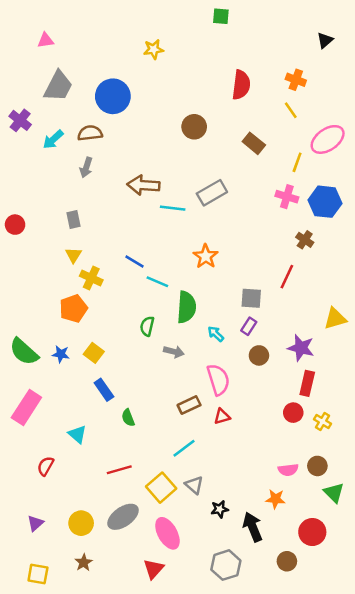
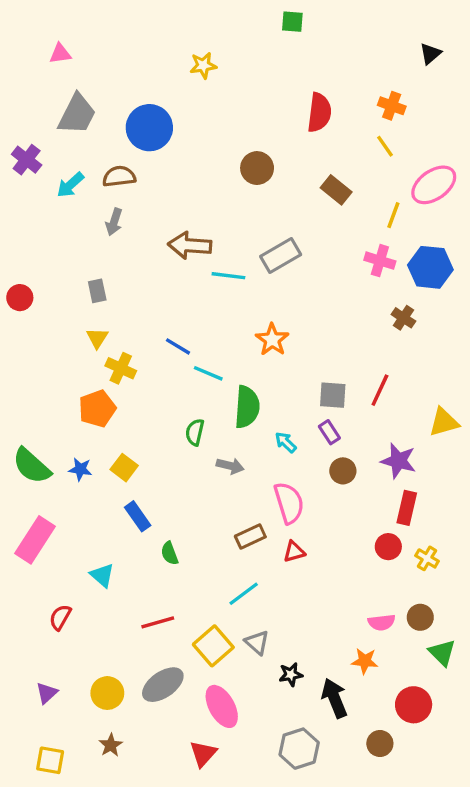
red line: (287, 277) -> (380, 390), moved
purple rectangle: (249, 326) -> (329, 432), turned -66

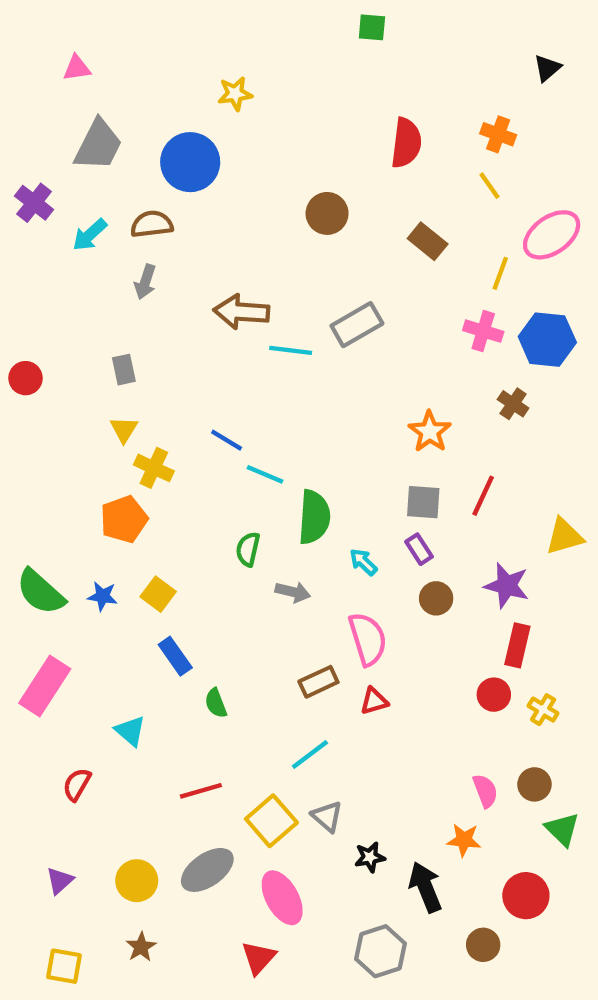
yellow star: (203, 65) -> (235, 94), moved
orange star: (272, 340) -> (430, 432), moved
pink semicircle: (382, 622) -> (485, 791), turned -104

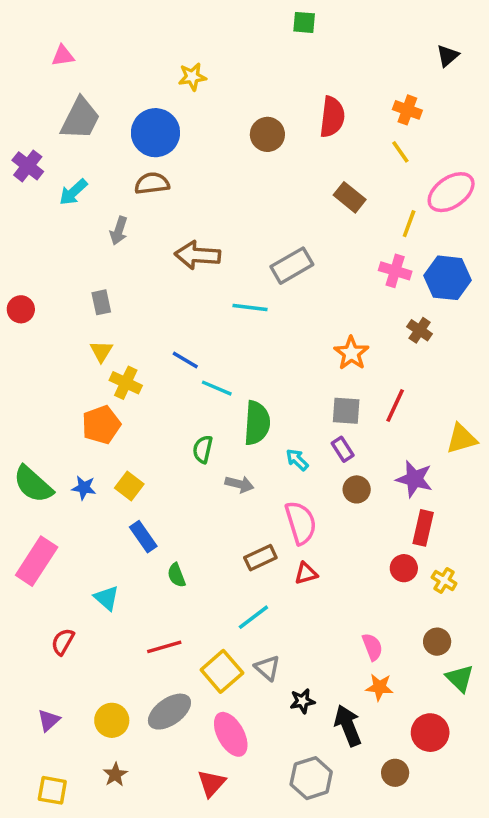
brown circle: (327, 213) -> (267, 134), moved
brown semicircle: (152, 224) -> (152, 183), moved
cyan line: (291, 350) -> (250, 308), moved
pink semicircle: (485, 791) -> (372, 647), moved

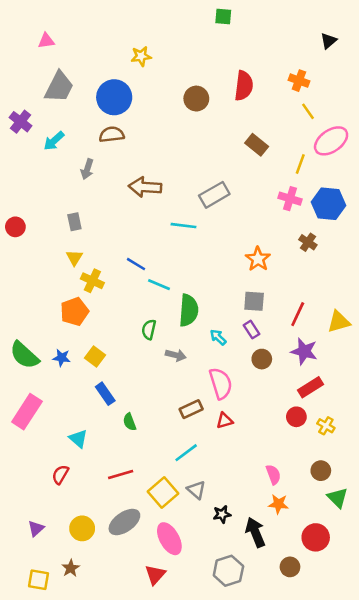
yellow line: (400, 152) -> (308, 111), moved
red line: (395, 406) -> (298, 314), moved
red rectangle: (423, 528) -> (311, 387), turned 45
red semicircle: (63, 642) -> (60, 475), moved
brown star: (115, 775) -> (71, 568), moved

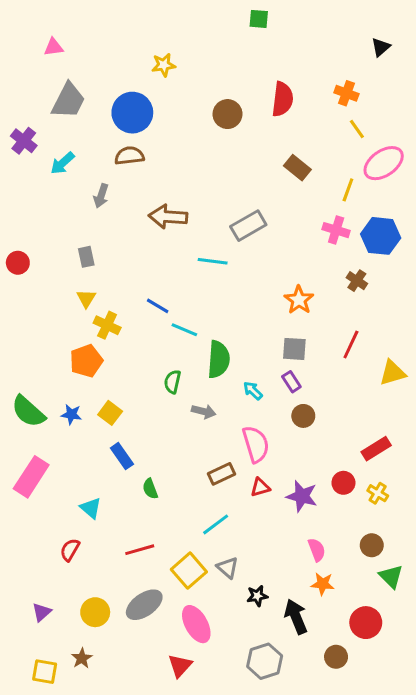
red line: (298, 314) -> (351, 345), moved
purple star: (304, 351) -> (302, 496), moved
red rectangle: (311, 387) -> (376, 449), moved

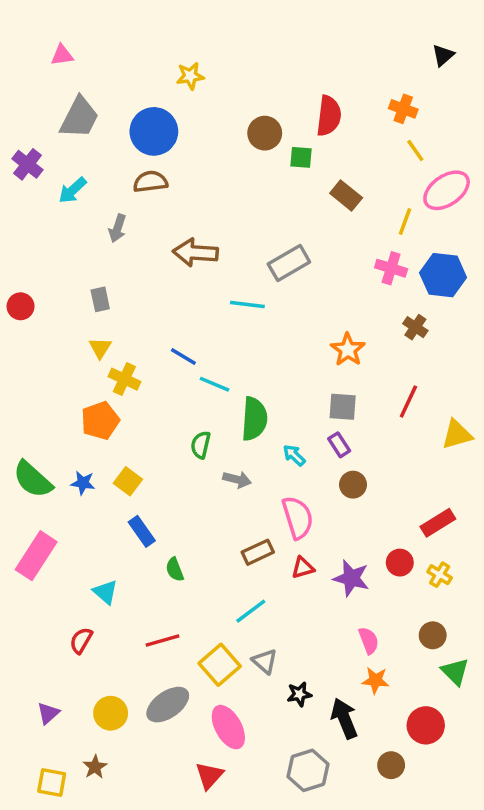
green square: (259, 19) -> (301, 157), moved

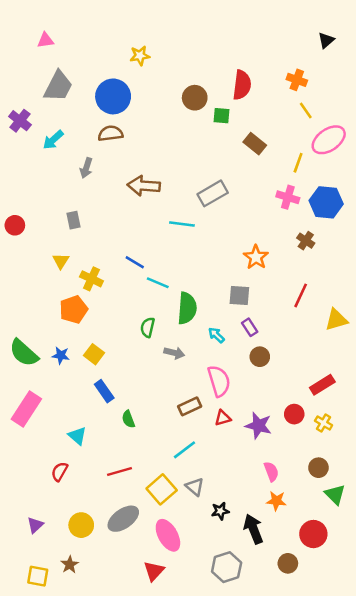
yellow triangle: (100, 348) -> (61, 261), moved
gray square: (343, 407) -> (239, 295), moved

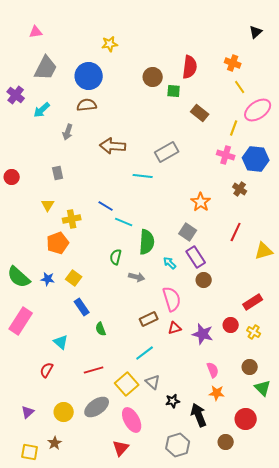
yellow cross: (91, 279) -> (72, 219), turned -36
gray square: (239, 295) -> (188, 232), turned 30
purple rectangle: (250, 327) -> (196, 257), size x1.5

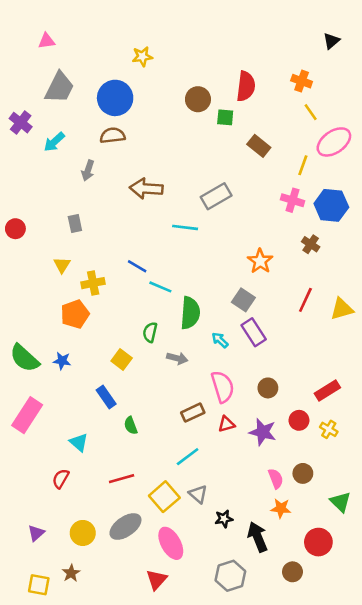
yellow triangle: (264, 251) -> (342, 309), moved
yellow square: (74, 278) -> (122, 359), moved
brown circle: (204, 280) -> (268, 388), moved
brown circle: (250, 367) -> (303, 473), moved

